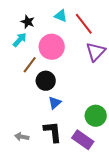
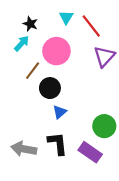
cyan triangle: (61, 16) -> (66, 17), turned 40
gray arrow: (22, 137) -> (24, 149), size x1.6

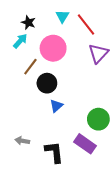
black L-shape: (58, 144) -> (54, 152), moved
gray arrow: (24, 149) -> (22, 141), size x0.6

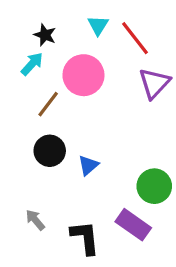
black circle: (47, 83) -> (50, 151), moved
gray arrow: (22, 141) -> (35, 220), turned 40

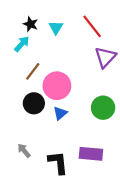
cyan triangle: (98, 25) -> (56, 27), moved
pink circle: (83, 75) -> (57, 86), moved
green circle: (154, 186) -> (103, 108), moved
purple rectangle: (133, 225) -> (91, 154), turned -30

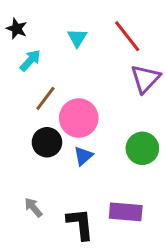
black star: (31, 24) -> (17, 29), moved

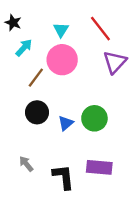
pink circle: (79, 118) -> (62, 60), moved
green circle: (142, 148) -> (94, 118), moved

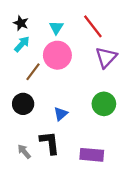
black star: (13, 23) -> (21, 23), moved
black circle: (37, 112) -> (23, 104), moved
green circle: (94, 118) -> (104, 104), moved
black L-shape: (63, 177) -> (50, 143), moved

